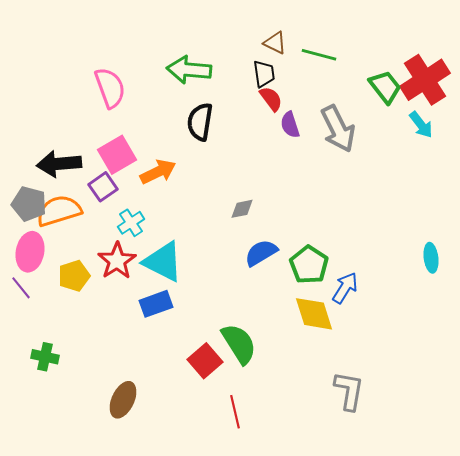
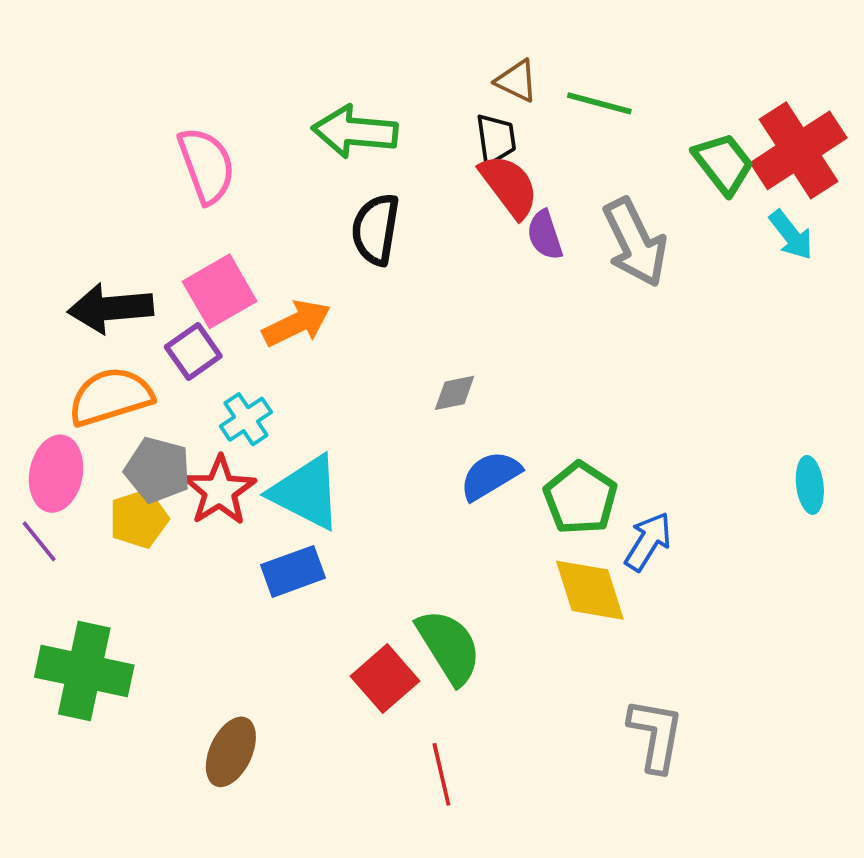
red semicircle: (271, 99) -> (509, 186), size x1.4
gray pentagon: (29, 204) -> (158, 470), moved
green cross: (45, 357) -> (84, 671), size x1.8

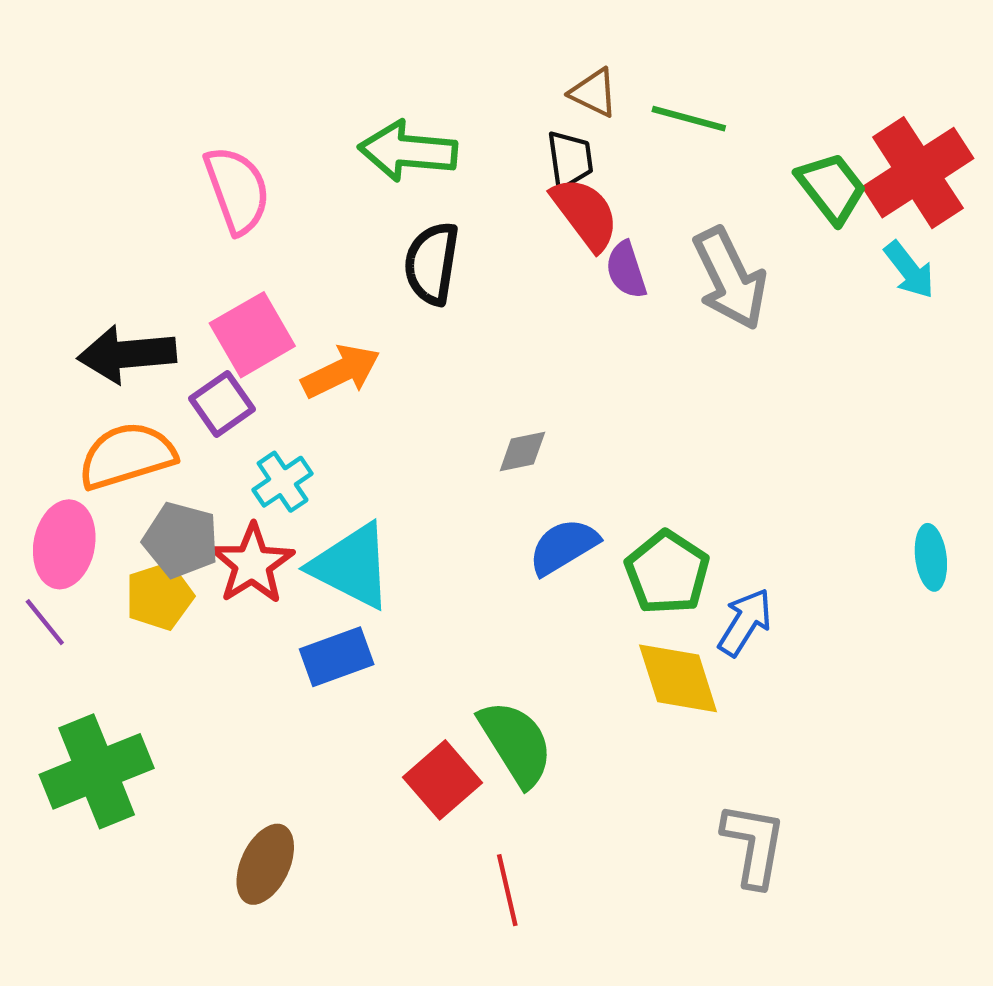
green cross: (84, 671) -> (97, 771), turned -34

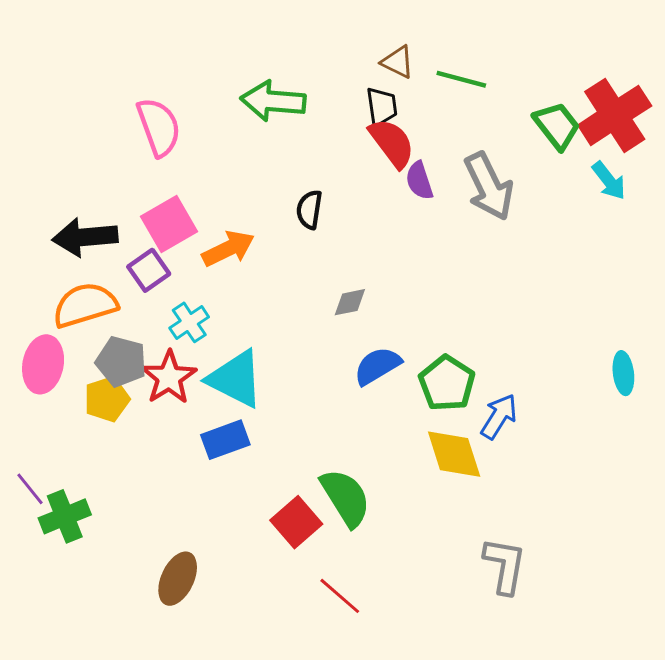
black semicircle: (432, 263) -> (309, 210), moved, size x0.7
purple line: (45, 622) -> (30, 489), moved
green cross: (97, 771) -> (65, 516), size x0.7
red line: (507, 890) -> (340, 596), turned -36

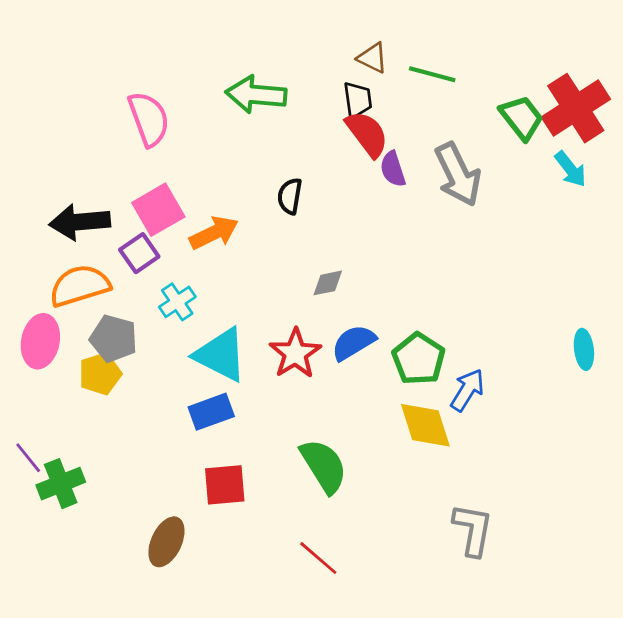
red star: (169, 377) -> (295, 353), moved
red square: (296, 522) -> (225, 485), moved, turned 36

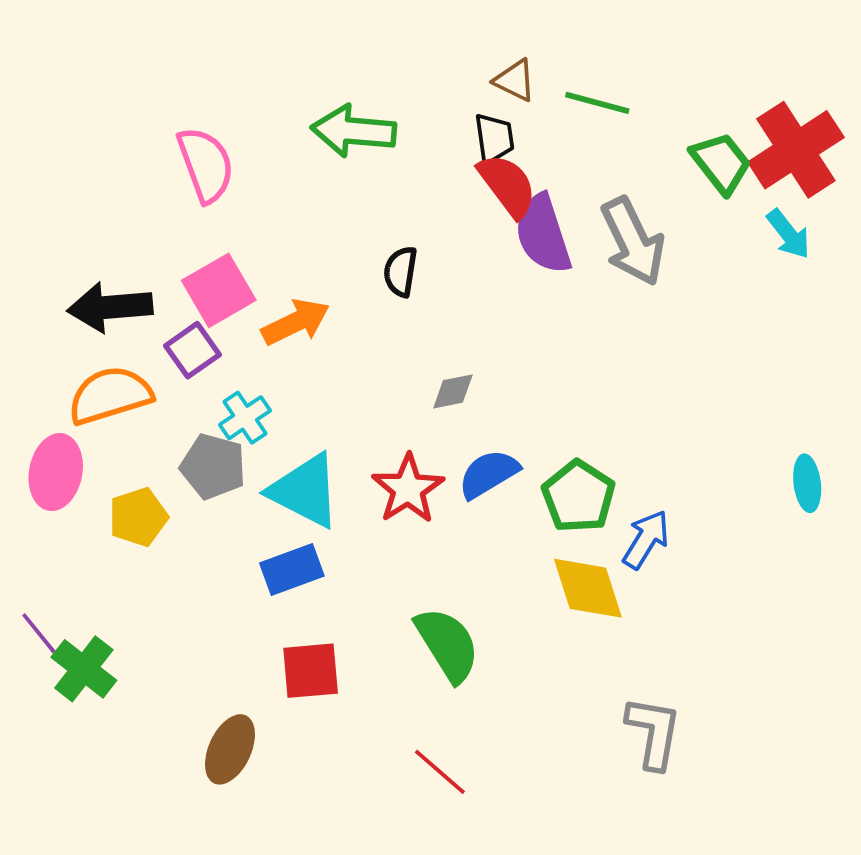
purple semicircle: (393, 169) -> (543, 234), size x1.6
gray pentagon: (114, 339) -> (213, 466), moved
green cross: (61, 484) -> (84, 669), turned -30

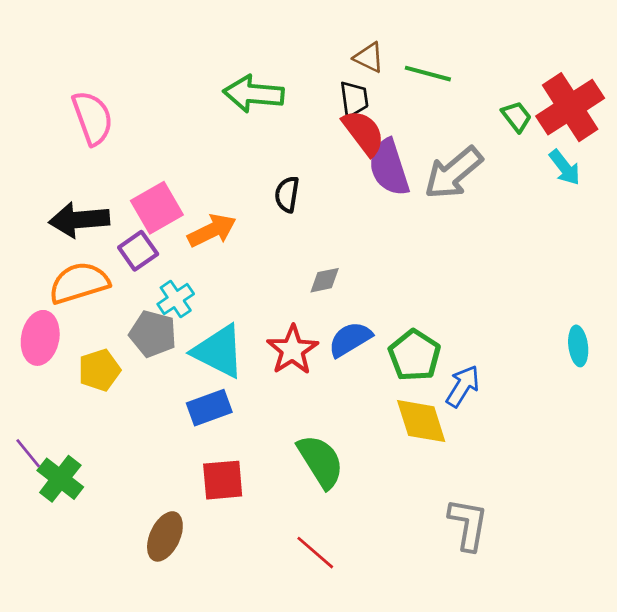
green trapezoid: (721, 163) -> (516, 117), size x0.7
pink semicircle: (206, 165) -> (93, 118), moved
gray arrow: (633, 242) -> (453, 173), turned 76

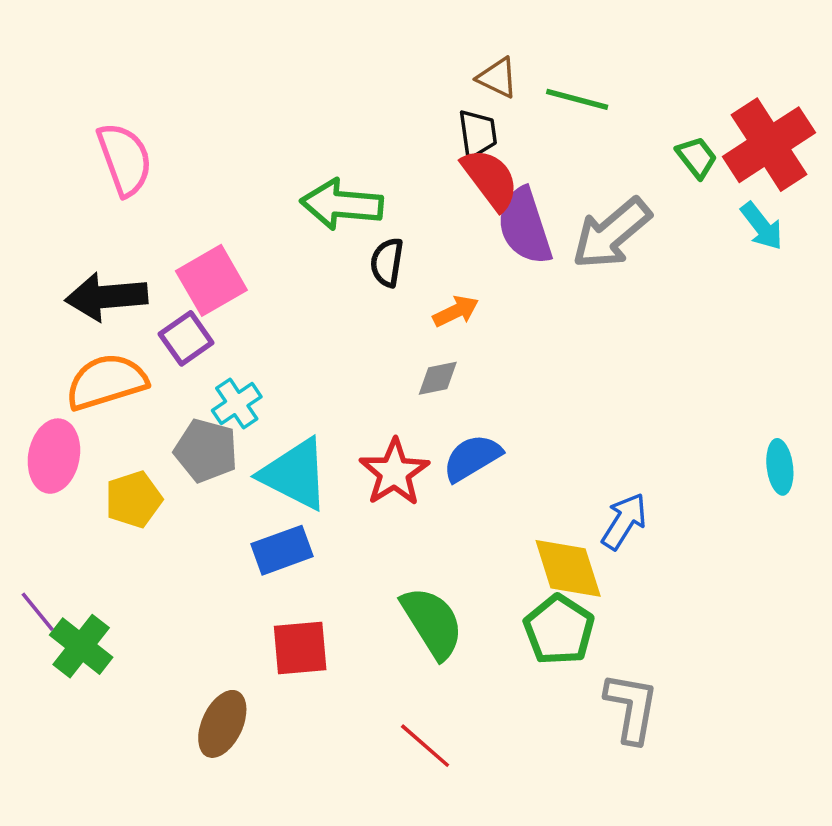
green arrow: (253, 94) -> (342, 204), moved
orange arrow: (212, 231) -> (456, 311), moved, size x0.7
green pentagon: (414, 355) -> (559, 630), moved

